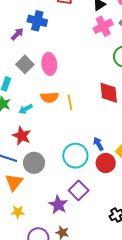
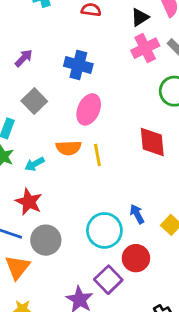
blue cross: (37, 21) -> (78, 65), moved
pink ellipse: (49, 64) -> (89, 109), moved, turned 30
red circle: (106, 163) -> (136, 258), moved

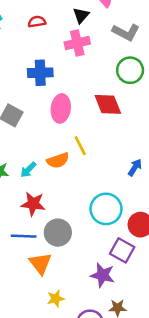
pink cross: (145, 48) -> (77, 43), moved, turned 30
red diamond: (152, 142) -> (108, 104), moved
orange semicircle: (69, 148) -> (58, 160), moved
blue arrow: (137, 214) -> (135, 167), moved, turned 78

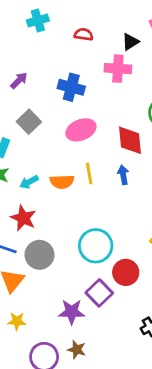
pink ellipse: (61, 108) -> (81, 130), turned 44
blue arrow: (135, 167) -> (123, 175), moved, turned -60
purple star: (103, 275) -> (72, 312), turned -30

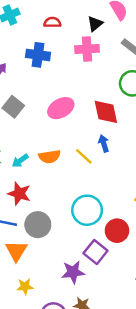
blue cross: (71, 87) -> (38, 55), moved
yellow line: (89, 174) -> (84, 156), moved, turned -30

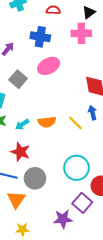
pink ellipse: (61, 108) -> (49, 66), moved

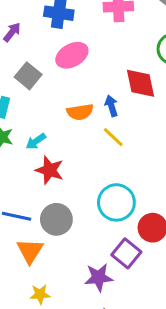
blue arrow: (92, 113) -> (111, 106), moved
orange semicircle: (47, 122) -> (80, 112), moved
red star: (20, 152) -> (49, 170), moved

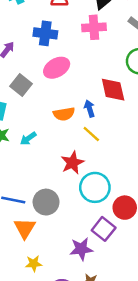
red star: (49, 170) -> (72, 163), moved, turned 30

